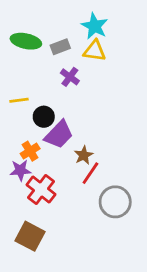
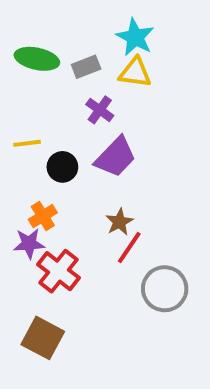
purple trapezoid: (59, 135) -> (115, 157), moved

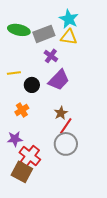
gray rectangle: (86, 67) -> (44, 34), size x1.5
purple star: (29, 244) -> (15, 139), moved
red cross: (58, 271) -> (30, 156), moved
gray circle: (165, 289) -> (66, 144), moved

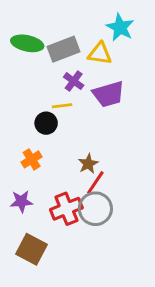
cyan star: (69, 19) -> (120, 27), moved
yellow line: (14, 73) -> (62, 106), moved
purple trapezoid: (59, 80) -> (108, 94), moved, turned 30
red cross: (30, 156) -> (66, 209), moved, turned 30

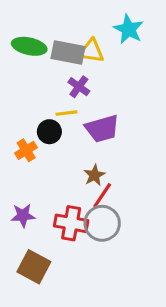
gray rectangle: (63, 49) -> (68, 53), turned 32
yellow triangle: (100, 54) -> (91, 51), moved
purple trapezoid: (108, 94) -> (102, 129), moved
orange cross: (32, 159) -> (26, 150), moved
red cross: (66, 209) -> (71, 223), turned 32

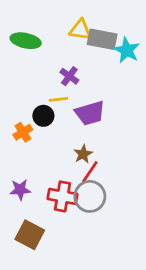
cyan star: (129, 29) -> (127, 50), moved
yellow triangle: (91, 51) -> (80, 30), moved
gray rectangle: (68, 53) -> (102, 39), moved

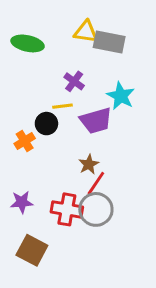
cyan star: (127, 50) -> (121, 96), moved

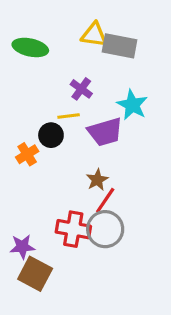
purple star: (22, 202) -> (22, 247), moved

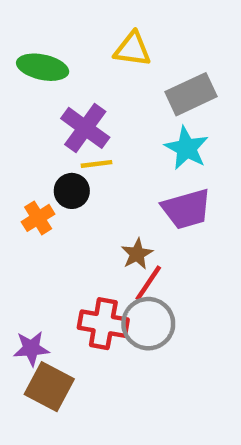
gray rectangle: (120, 46) -> (191, 94), moved, turned -36
purple cross: (81, 89) -> (85, 128), moved, size x1.5
purple trapezoid: (105, 132) -> (187, 209), moved

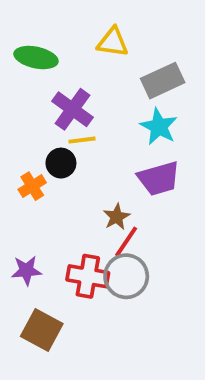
purple star: (31, 348) -> (26, 271), moved

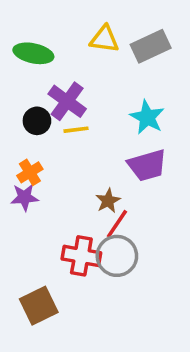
gray rectangle: (163, 81) -> (151, 46), moved
black circle: (61, 163) -> (37, 121), moved
purple star: (26, 271) -> (25, 197), moved
brown square: (42, 330) -> (39, 306), turned 36

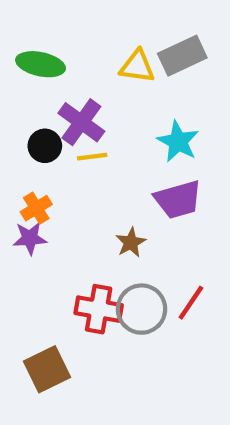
yellow triangle: (104, 39) -> (137, 66), moved
red line: (117, 224) -> (191, 303), moved

